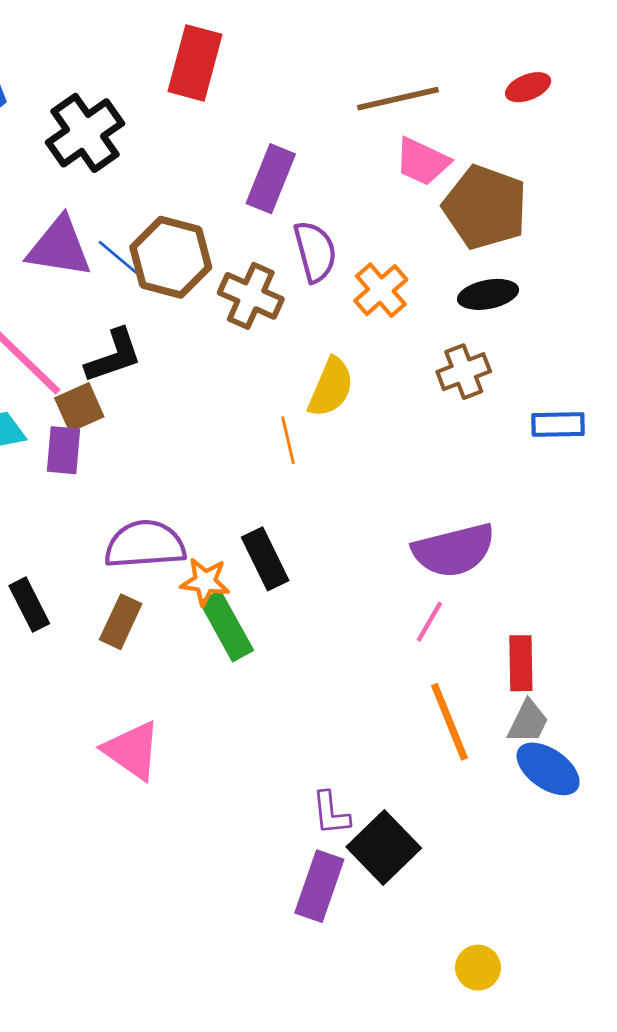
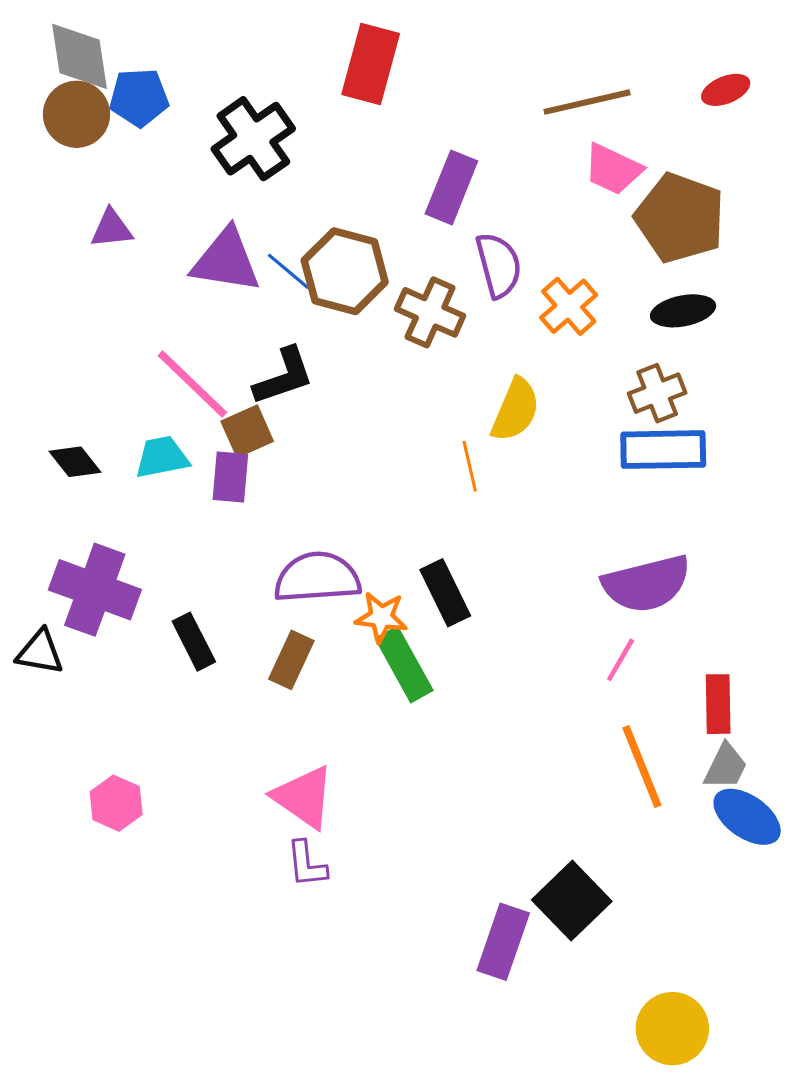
blue rectangle: (558, 424) -> (663, 450), moved, size x1.5
purple L-shape: (331, 813) -> (307, 864), moved
yellow circle: (478, 968) -> (672, 1029), size x1.5

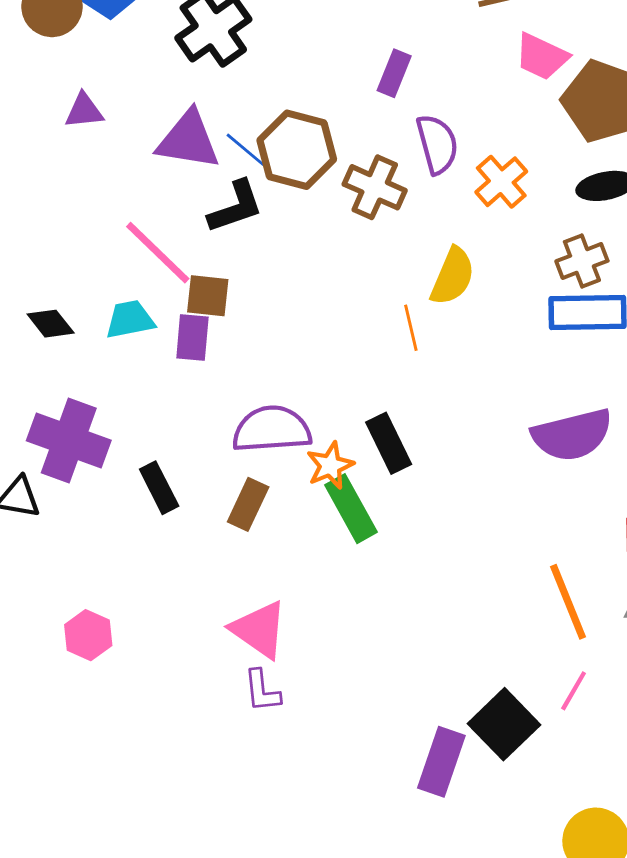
purple rectangle: (451, 187) -> (394, 73), size x0.7
black L-shape: (284, 376) -> (236, 207), moved
brown square: (247, 431) -> (208, 296), turned 30
orange star: (381, 617) -> (330, 465), turned -30
pink line: (621, 660) -> (574, 691), moved

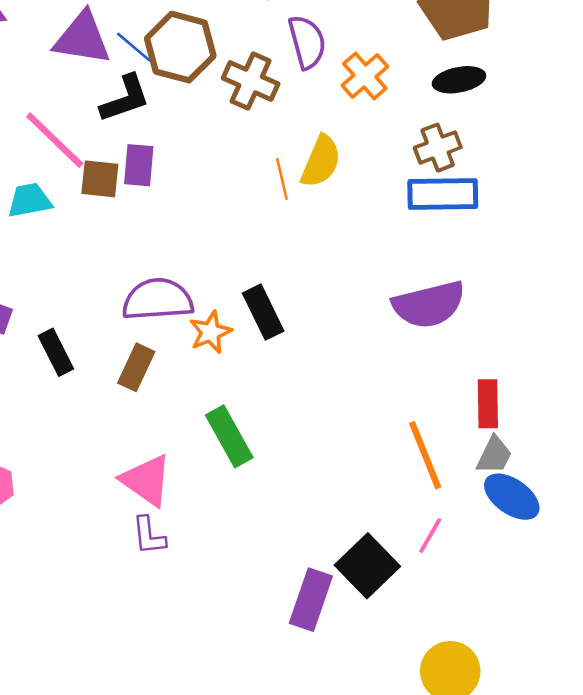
orange line: (411, 328) -> (282, 179), moved
purple rectangle: (192, 338) -> (139, 165), moved
green rectangle: (351, 509) -> (229, 436), moved

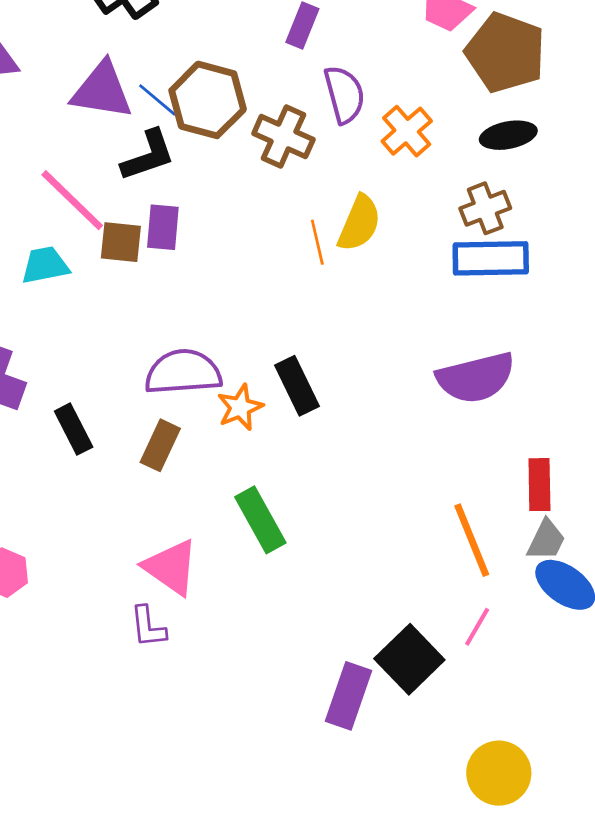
purple L-shape: (149, 536) -> (148, 627), moved

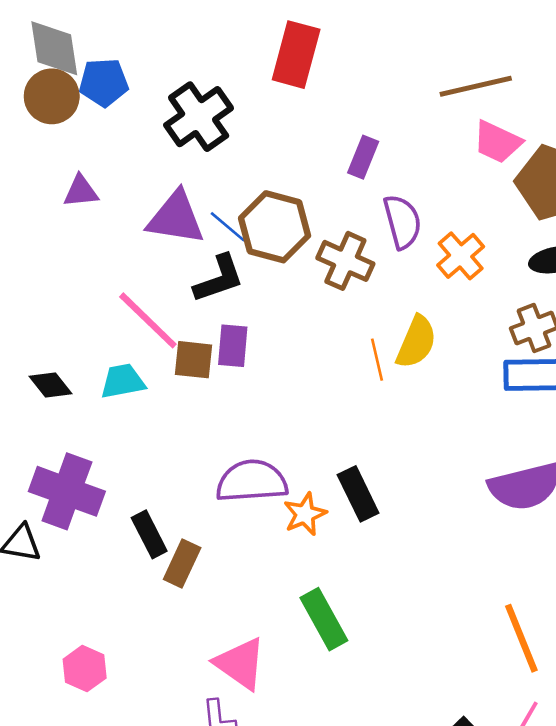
brown rectangle: (160, 445) -> (182, 563), moved

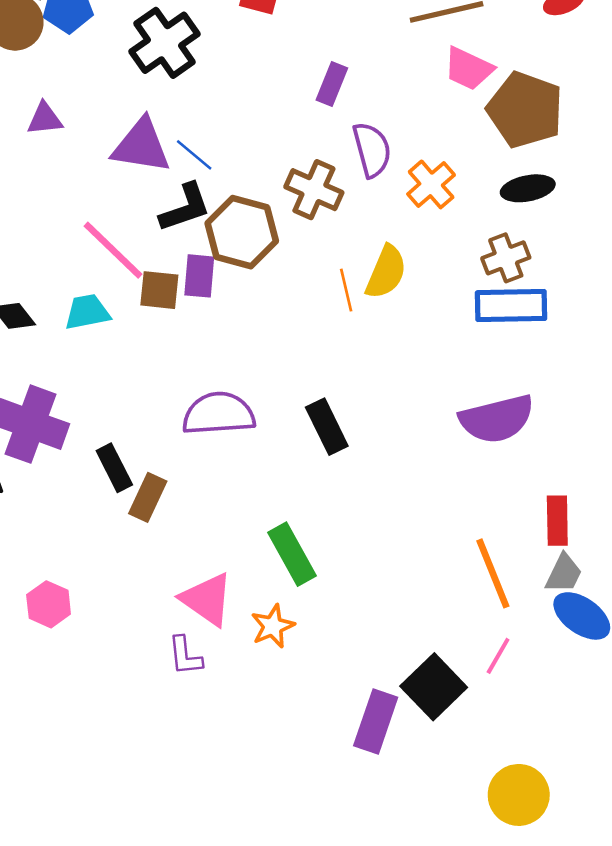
brown hexagon: (275, 227) -> (242, 232), moved
orange star: (305, 514) -> (273, 626), moved

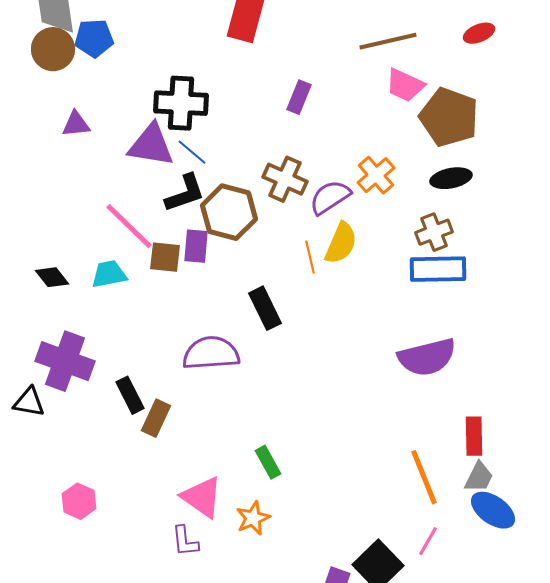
black cross: (165, 43) -> (181, 103), moved, turned 38
purple semicircle: (372, 150) -> (330, 197), moved, turned -108
black rectangle: (327, 427) -> (265, 308), moved
green rectangle: (292, 554) -> (268, 462), size x0.7

